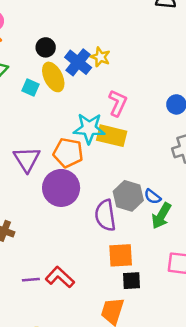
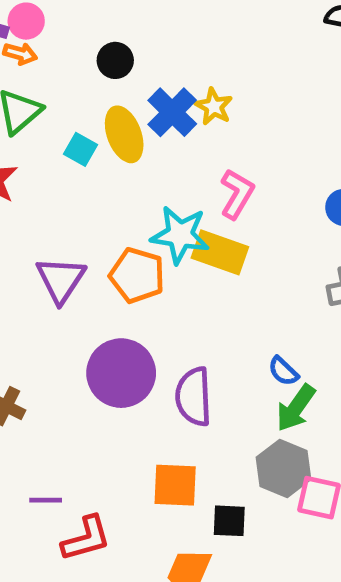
black circle: (46, 47) -> (115, 60), moved
purple circle: (61, 188) -> (121, 373), moved
gray hexagon: (128, 196) -> (283, 468), moved
orange square: (121, 255) -> (175, 485), moved
red L-shape: (60, 277) -> (86, 538), moved, turned 116

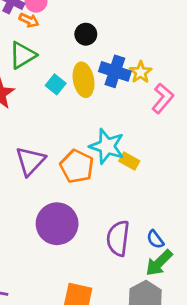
blue cross: (172, 112) -> (115, 71), turned -36
pink L-shape: (237, 194) -> (163, 98), moved
yellow rectangle: (220, 252) -> (129, 161), size x0.6
purple semicircle: (194, 397) -> (118, 238), moved

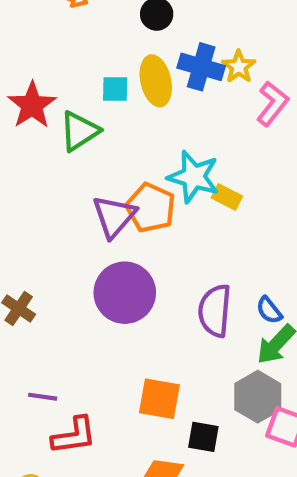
green triangle: (23, 55) -> (79, 131), moved
cyan square: (56, 84) -> (115, 89), turned -36
purple triangle: (30, 161) -> (114, 216), moved

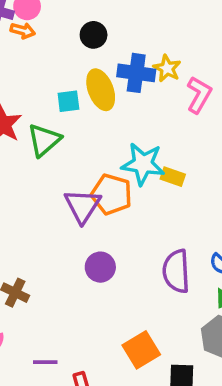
purple circle: (125, 293) -> (100, 267), size x0.6
orange square: (159, 399) -> (141, 350), turned -33

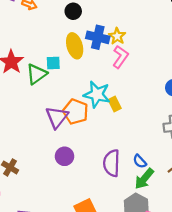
pink L-shape: (199, 95) -> (120, 57), moved
cyan square: (68, 101) -> (53, 63), moved
yellow rectangle: (173, 177) -> (115, 104), turned 40

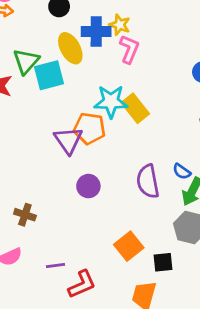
cyan square: (53, 63) -> (49, 75), size x1.6
green triangle: (36, 74) -> (26, 61), moved
yellow rectangle: (115, 104) -> (135, 108), size x1.5

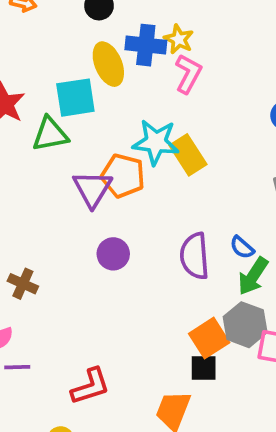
green triangle: (26, 61) -> (50, 134), moved, turned 32
orange square: (129, 246) -> (209, 338), moved
purple line: (55, 266) -> (17, 367), moved

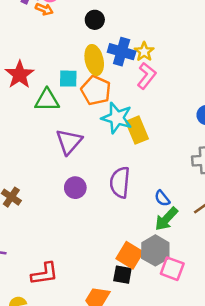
cyan square: (75, 98) -> (68, 79), size x0.7
orange pentagon: (123, 176) -> (96, 90), moved
purple semicircle: (195, 256) -> (120, 182), moved
orange square: (209, 338) -> (130, 255), turned -36

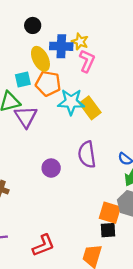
purple triangle: (69, 142) -> (26, 117), moved

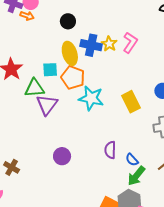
pink L-shape: (87, 61) -> (130, 43), moved
yellow rectangle: (90, 108) -> (131, 102), moved
purple semicircle: (87, 155) -> (110, 150), moved, size x0.7

